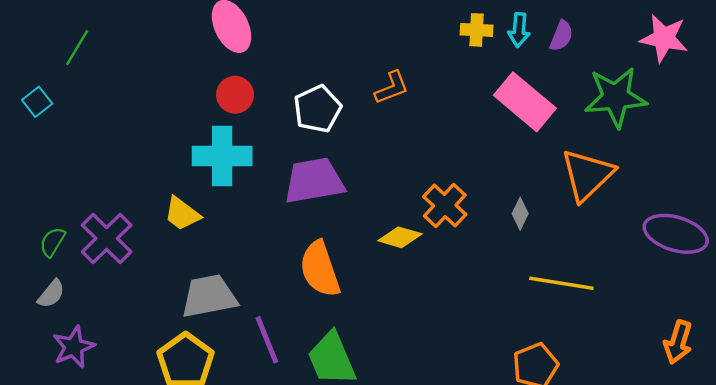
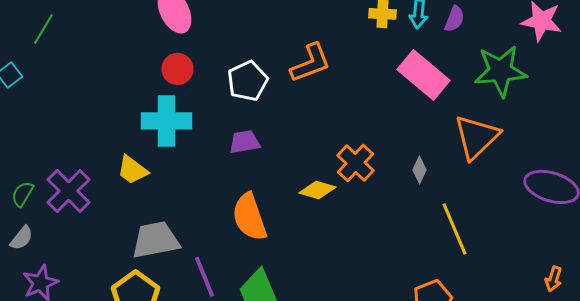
orange L-shape: (392, 88) -> (310, 63), size x1.4
purple trapezoid: (314, 181) -> (244, 142), size x0.6
yellow line: (561, 283) -> (454, 229), turned 58
orange arrow: (678, 342) -> (554, 279), size x0.7

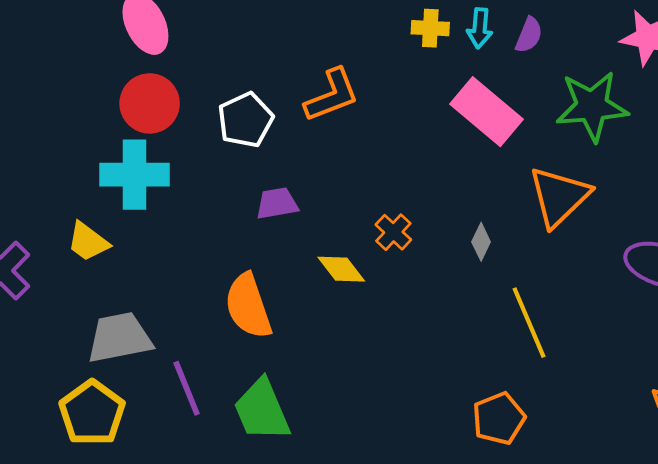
red circle: (178, 69) -> (150, 103), size x1.4
purple trapezoid: (244, 142) -> (277, 203), moved
orange cross: (356, 163) -> (393, 232), size x0.7
yellow diamond: (318, 190) -> (341, 269), turned 36

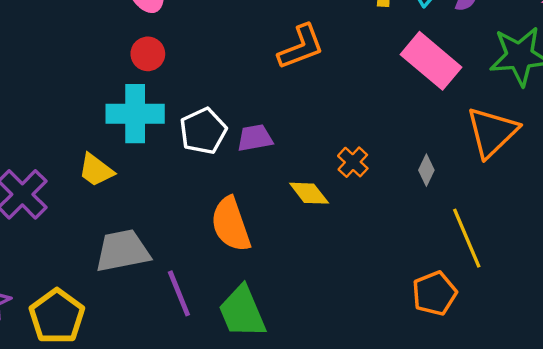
red circle: (150, 103) -> (148, 54), size x0.7
white pentagon: (245, 120) -> (203, 131), moved
yellow pentagon: (92, 413) -> (57, 316), moved
orange pentagon: (499, 418) -> (435, 293), moved

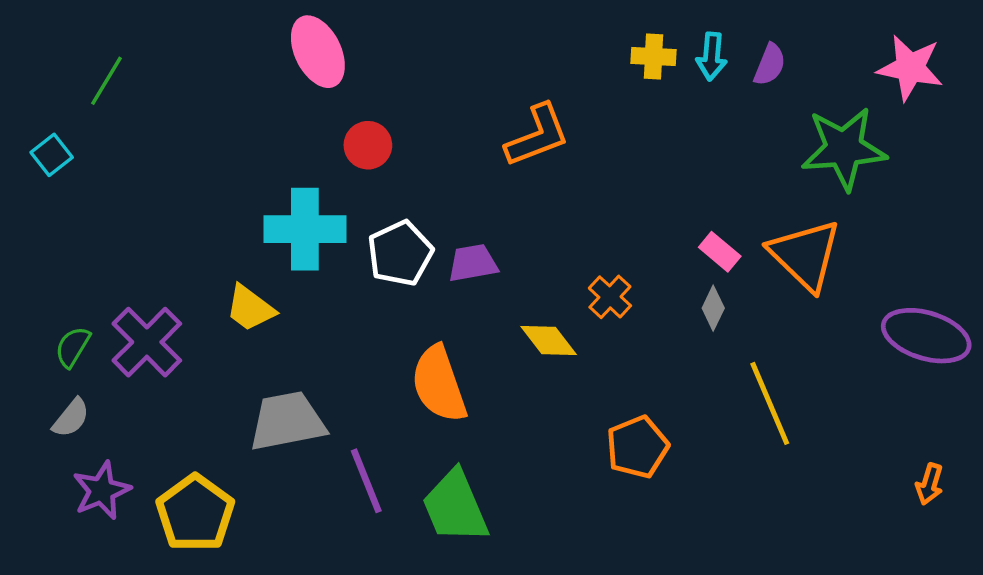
red circle: (148, 54) -> (368, 145), moved
pink rectangle: (431, 61) -> (720, 252), moved, size x0.5
orange triangle: (492, 132) -> (805, 255), turned -32
orange pentagon: (435, 293) -> (637, 447), moved

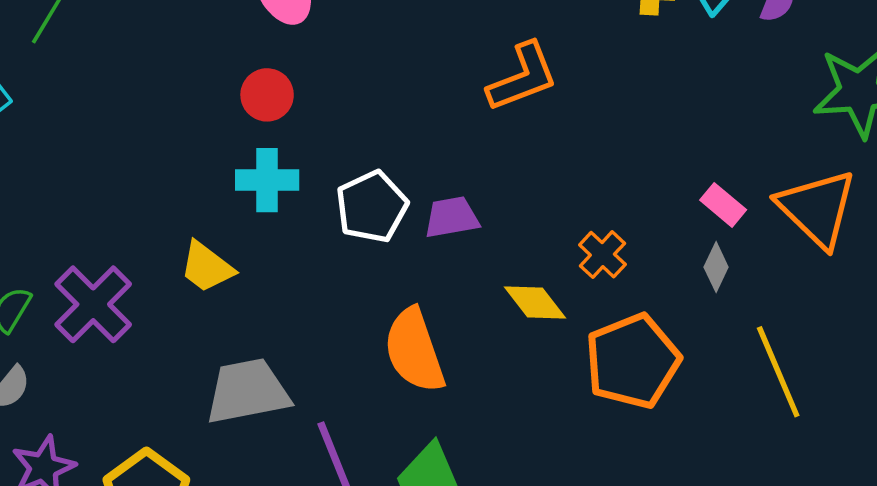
red circle: (368, 145) -> (267, 95), moved
cyan cross: (305, 229) -> (267, 180), size x0.7
orange pentagon: (637, 447) -> (633, 361), moved, size x1.4

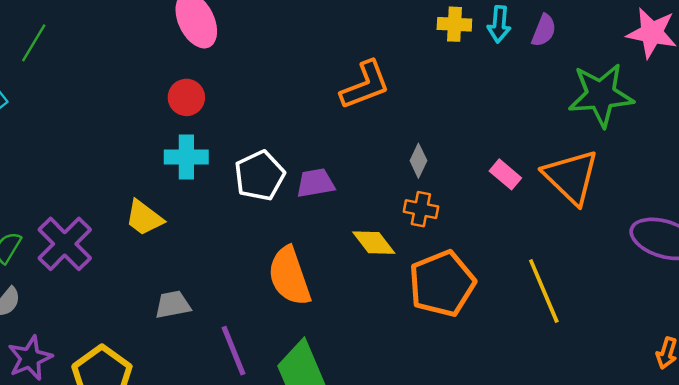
orange cross: (602, 255) -> (421, 209), turned -32
gray diamond: (716, 267) -> (418, 161), moved
gray trapezoid: (248, 391) -> (173, 305), size x0.6

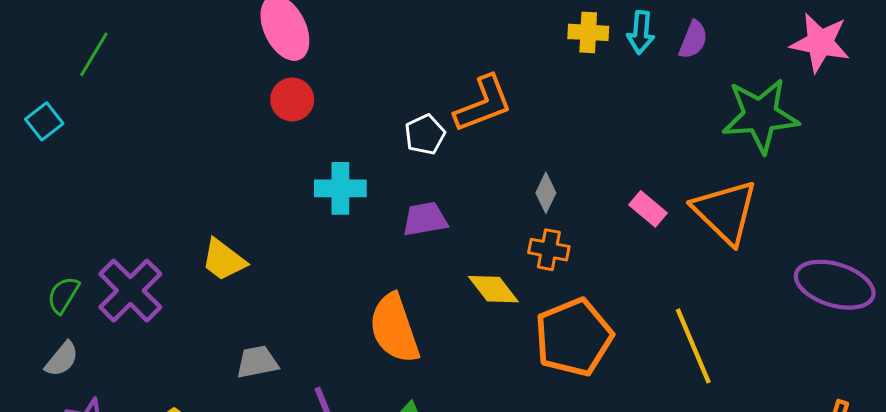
red circle: (186, 97) -> (292, 100), moved
cyan cross: (186, 157) -> (340, 188), moved
white pentagon: (260, 176) -> (425, 134), moved, size x0.7

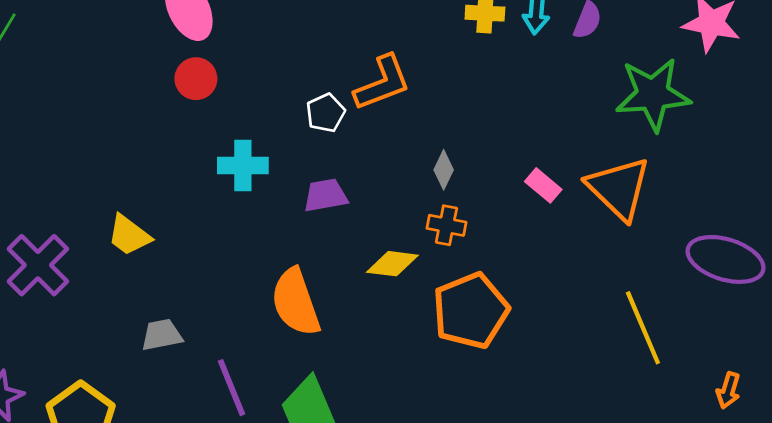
yellow diamond: (493, 289) -> (392, 264), turned -45
yellow line: (693, 346) -> (643, 328), moved

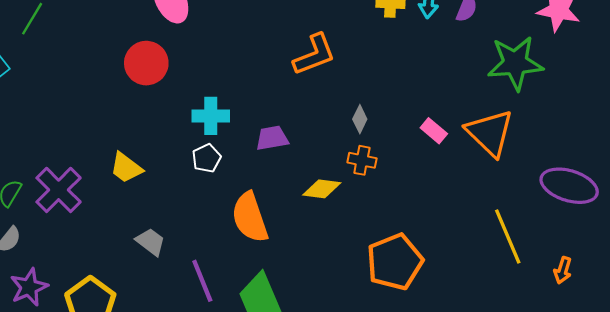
red circle: (196, 79) -> (146, 63), moved, size x1.4
white pentagon: (325, 113) -> (207, 158), moved
orange pentagon: (471, 311) -> (395, 262), moved
gray trapezoid: (162, 335) -> (151, 242), turned 48
orange arrow: (728, 390) -> (563, 270), moved

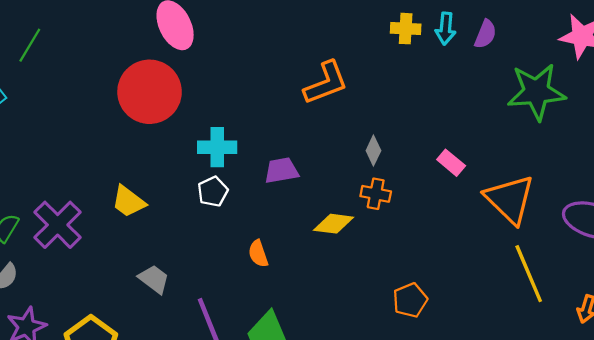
red circle: (146, 63) -> (150, 92), size x1.4
orange triangle: (490, 133) -> (510, 199), moved
orange semicircle: (250, 217) -> (258, 254), size x0.5
orange pentagon: (395, 262) -> (410, 300), size x0.6

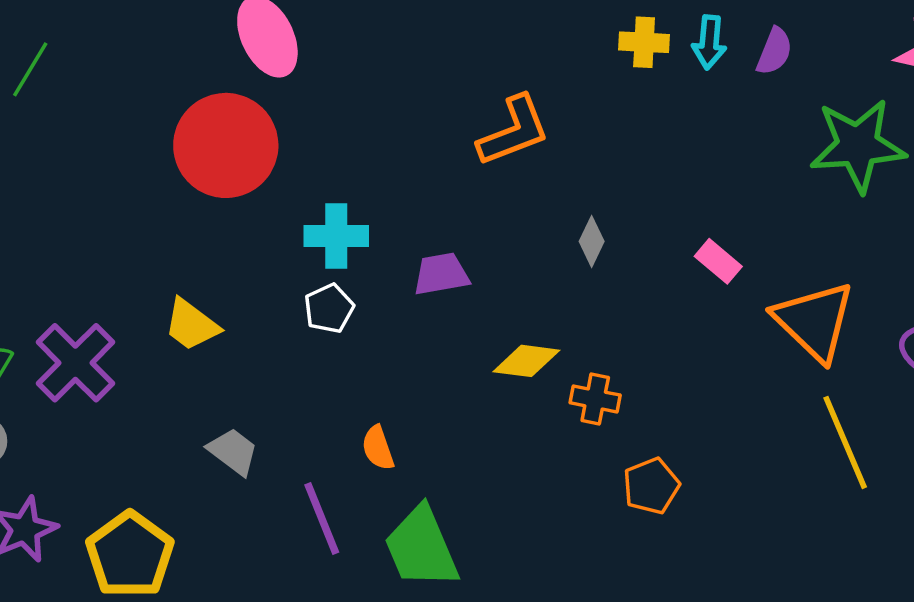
orange cross: (376, 194) -> (595, 399), moved
orange semicircle: (258, 254) -> (378, 448), moved

